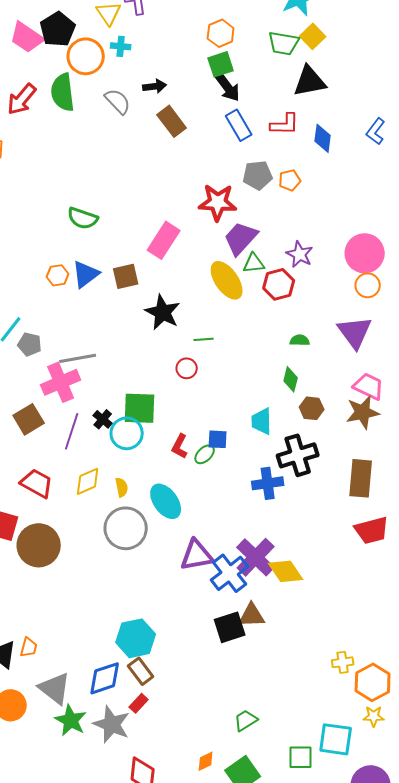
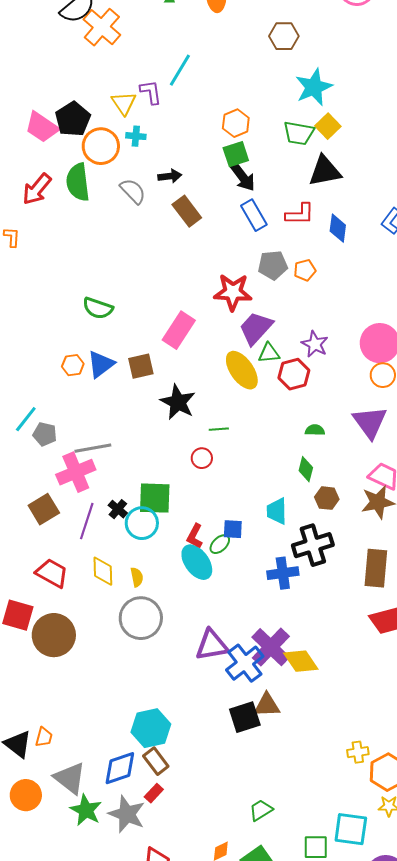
yellow diamond: (88, 481) -> (103, 571), turned -68
cyan ellipse: (166, 501) -> (197, 562), moved

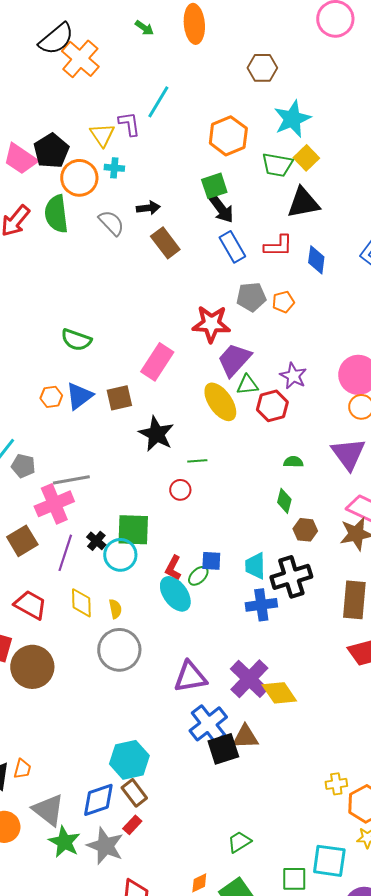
orange hexagon: (236, 123) -> (228, 136), moved, size x1.4
cyan trapezoid: (277, 511) -> (255, 566), moved
blue cross: (245, 663) -> (208, 724), moved

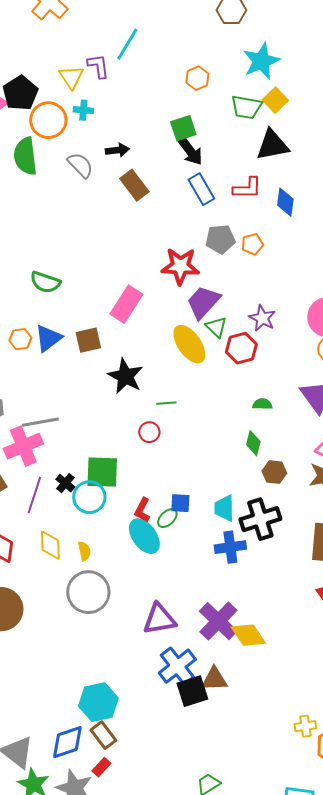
orange hexagon: (228, 136) -> (197, 78), size x0.6
green triangle: (247, 385) -> (216, 327), turned 50

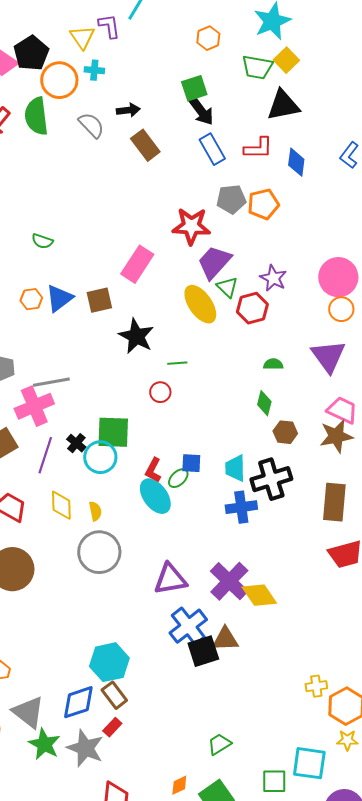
orange pentagon: (252, 244) -> (263, 204), size x1.4
green semicircle: (45, 282) -> (42, 241), moved, size x0.7

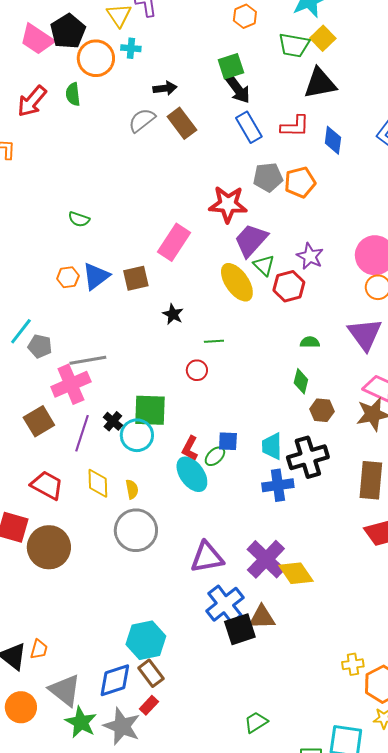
green semicircle: (36, 116) -> (73, 94), size x0.6
gray semicircle: (91, 125) -> (142, 120), moved, turned -84
black star: (136, 336) -> (173, 314), size x0.6

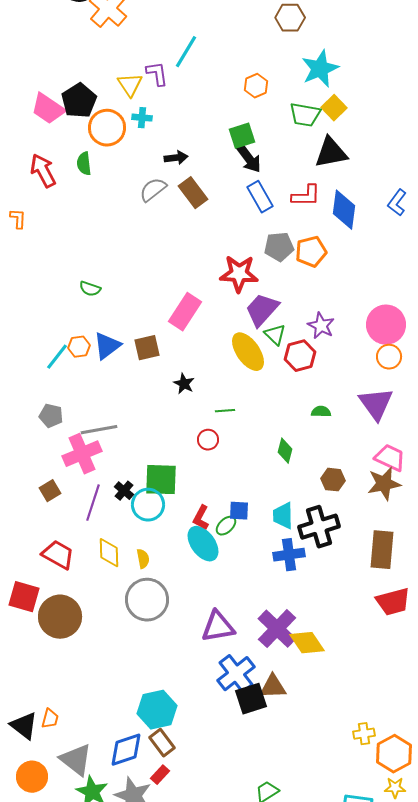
red arrow: (32, 101) -> (43, 171), turned 112
blue diamond: (333, 140) -> (344, 210), size x1.4
cyan line: (21, 331) -> (57, 357), moved
green diamond: (301, 381) -> (285, 451), moved
brown square: (39, 421) -> (50, 491), size x0.7

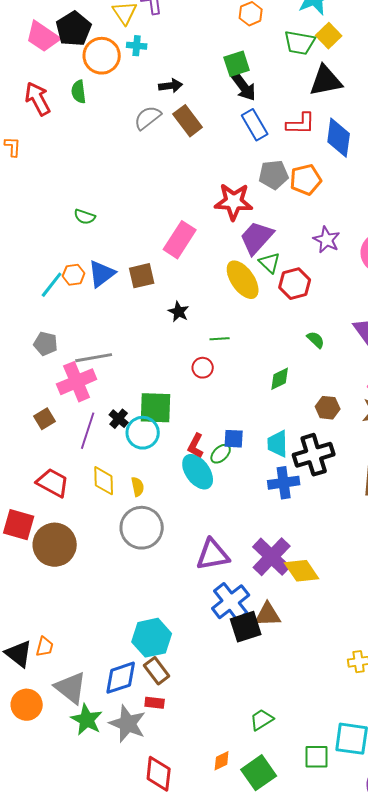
purple star: (321, 326) -> (327, 240), moved
green semicircle: (321, 412) -> (316, 340), turned 42
green diamond: (285, 451) -> (280, 379), turned 50
red rectangle: (160, 775) -> (155, 703), turned 54

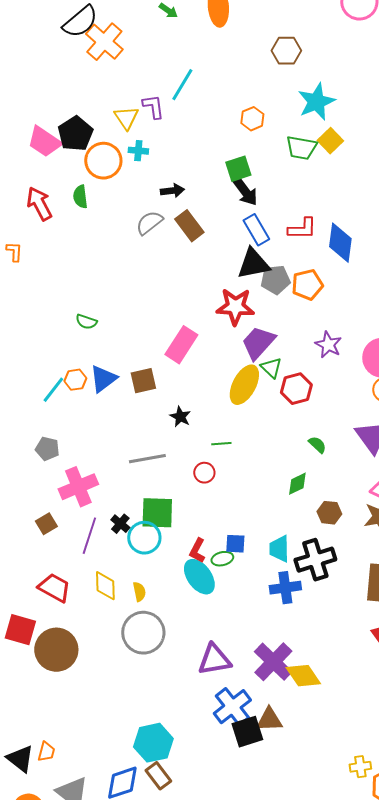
black triangle: (326, 81) -> (253, 264), moved
yellow ellipse: (243, 280) -> (244, 385), turned 63
gray line: (94, 358) -> (147, 459), moved
green diamond: (280, 379) -> (297, 484), moved
green ellipse: (221, 454) -> (222, 559), turned 30

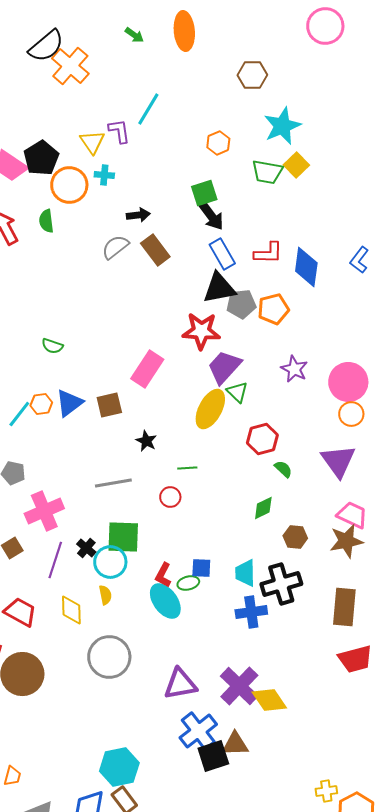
red hexagon: (296, 389) -> (262, 439), moved
yellow semicircle: (139, 592) -> (105, 595), moved

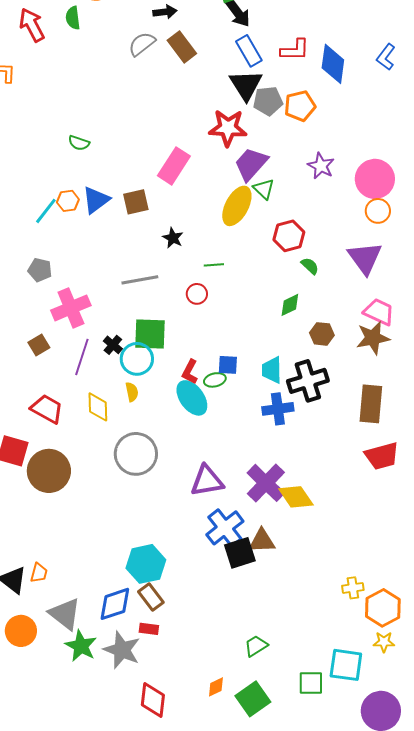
black triangle: (219, 288) -> (246, 85), turned -51

